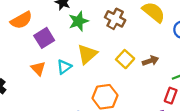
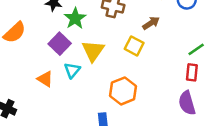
purple square: (44, 38) -> (60, 44), moved
brown arrow: (150, 61) -> (151, 23), moved

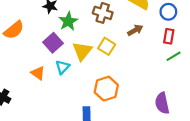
yellow square: (134, 46) -> (107, 46), moved
red rectangle: (192, 72) -> (169, 36), moved

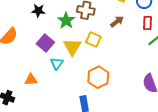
green star: (68, 21) -> (66, 21), moved
orange triangle: (38, 73) -> (31, 80), moved, turned -32

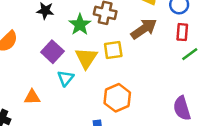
brown arrow: (117, 22) -> (144, 29), size x1.5
yellow square: (93, 40) -> (113, 50), turned -35

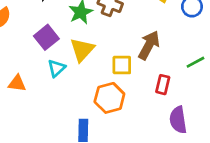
brown arrow: (144, 29) -> (149, 45), moved, turned -36
red rectangle: (182, 32) -> (163, 85), moved
yellow square: (113, 50) -> (122, 65), moved

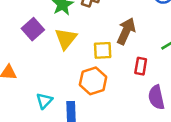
cyan triangle: (56, 68) -> (44, 101), moved

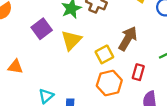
yellow square: (103, 50) -> (104, 54), turned -30
orange hexagon: (93, 81) -> (109, 83), moved

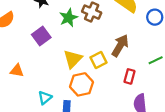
yellow triangle: (71, 40) -> (73, 59), moved
orange hexagon: (109, 83) -> (81, 84), moved

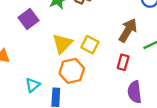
brown arrow: (120, 46) -> (128, 30), moved
yellow square: (99, 60) -> (90, 45), turned -35

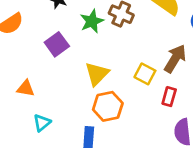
yellow square: (90, 45) -> (145, 74), moved
cyan triangle: (33, 85) -> (42, 123), moved

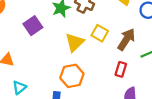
yellow triangle: (97, 74) -> (75, 42), moved
yellow square: (145, 74) -> (100, 33), moved

